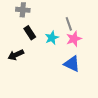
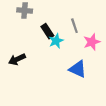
black rectangle: (30, 33) -> (47, 31), moved
pink star: (74, 39) -> (92, 42), moved

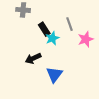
black arrow: (17, 59) -> (33, 58), moved
blue triangle: (78, 69) -> (54, 75), moved, turned 42

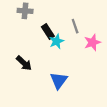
black arrow: (33, 58) -> (24, 63), moved, turned -112

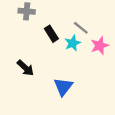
gray line: (75, 26) -> (81, 28), turned -32
cyan star: (57, 41) -> (73, 43), moved

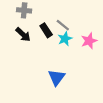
gray line: (81, 28) -> (63, 25), moved
black arrow: (25, 68) -> (23, 35), moved

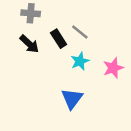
cyan star: (65, 39) -> (80, 61), moved
pink star: (89, 41) -> (113, 68), moved

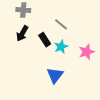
black rectangle: (59, 39) -> (45, 40), moved
black arrow: (29, 44) -> (22, 33), turned 77

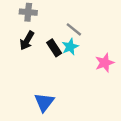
cyan star: (61, 47) -> (70, 47), moved
blue triangle: (55, 75) -> (44, 102), moved

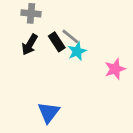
gray line: (74, 29) -> (70, 36), moved
black rectangle: (54, 48) -> (57, 42), moved

